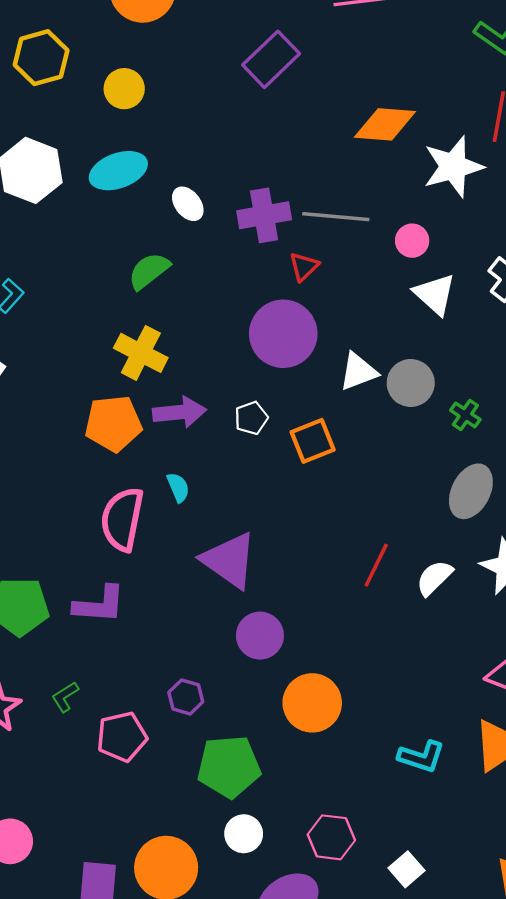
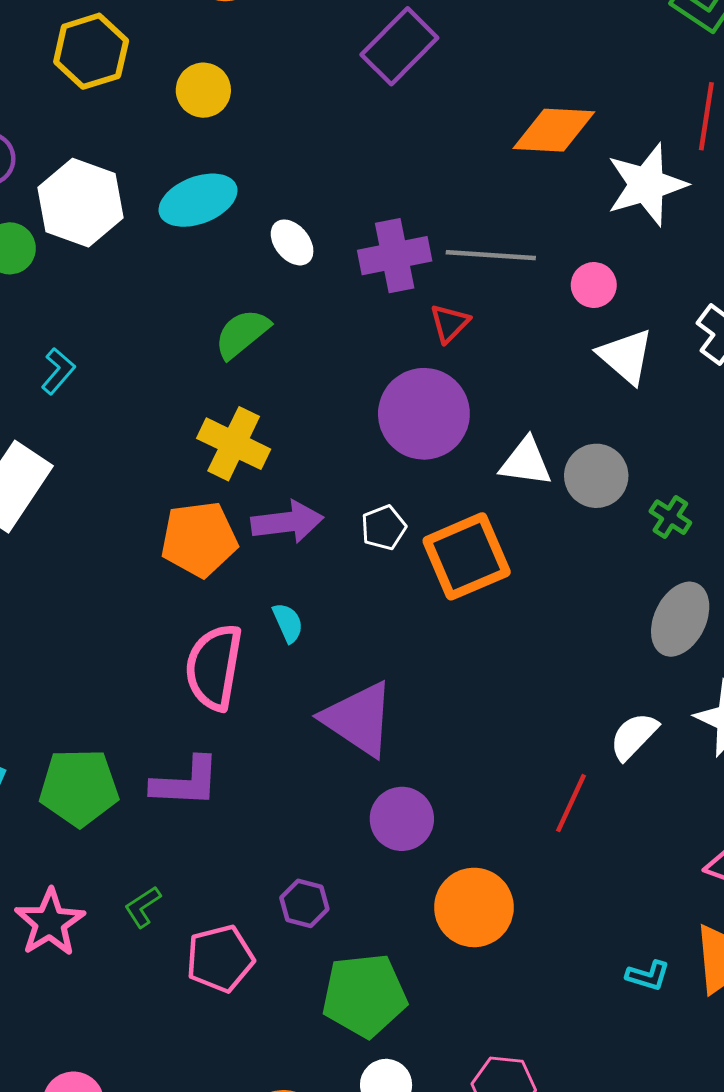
white triangle: (358, 372) -> (526, 462), turned 30
orange square: (313, 441) -> (467, 556), size x1.4
red line: (376, 565) -> (571, 803), moved
cyan L-shape: (421, 757) -> (648, 976), moved, size x0.7

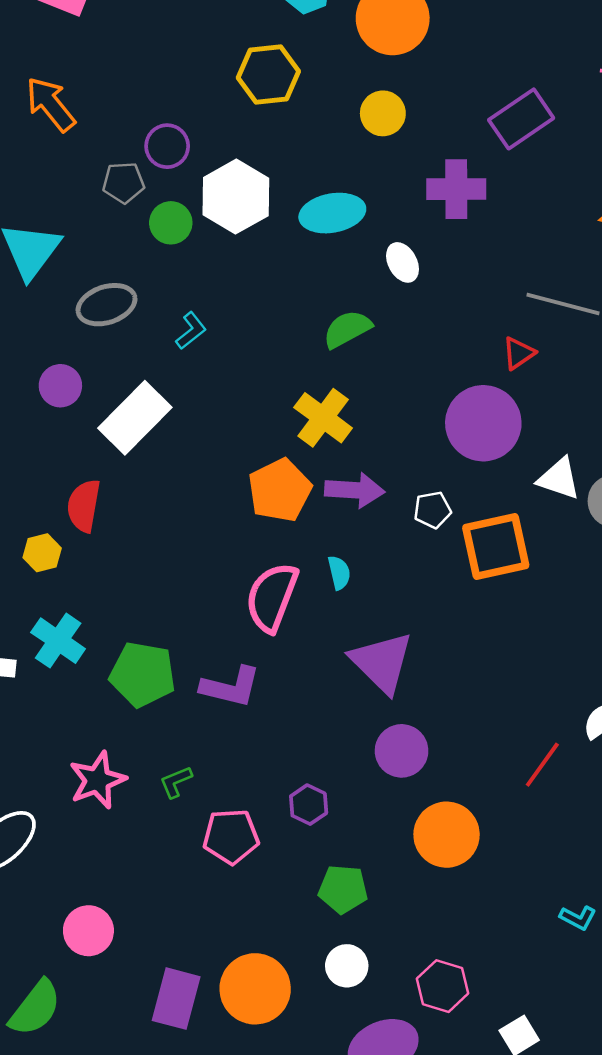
yellow circle: (203, 90) -> (383, 113), moved
purple cross: (395, 256) -> (456, 189), moved
orange pentagon: (199, 539) -> (280, 490), turned -30
green pentagon: (364, 995) -> (343, 889), size x0.7

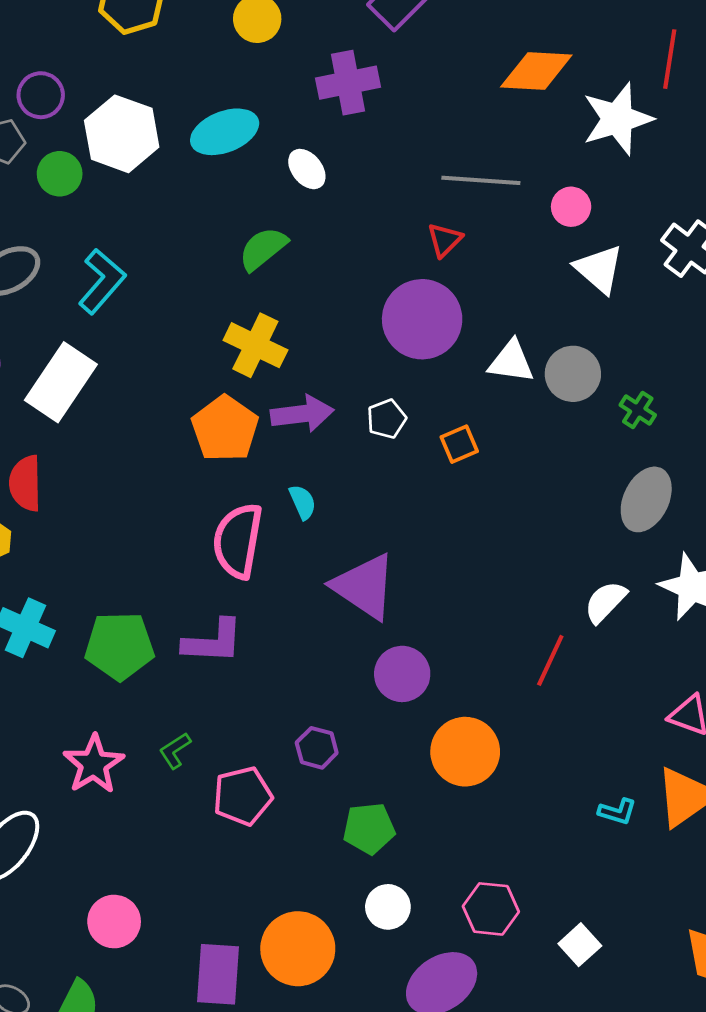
cyan L-shape: (191, 331) -> (102, 281), size x1.6
orange square: (496, 547) -> (459, 444), size x0.5

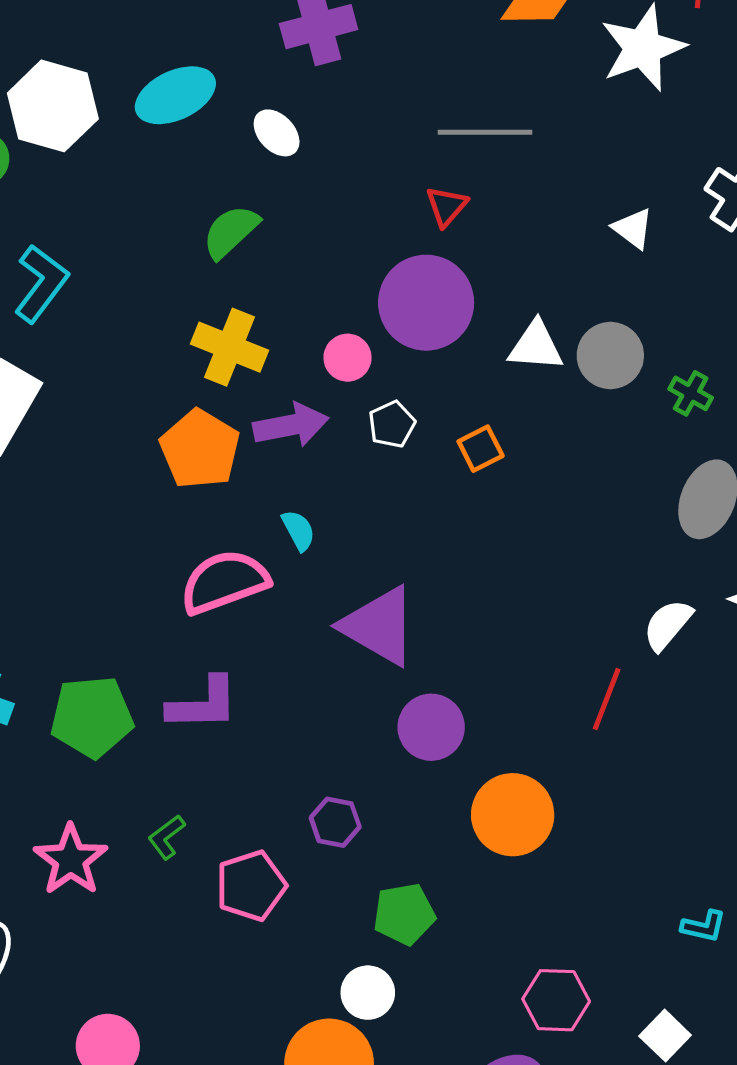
pink circle: (571, 207) -> (348, 358), moved
white triangle: (599, 269) -> (633, 228), size x0.7
pink semicircle: (238, 541) -> (224, 582), turned 64
cyan L-shape: (617, 812) -> (704, 926), moved
white circle: (388, 907) -> (368, 993), moved

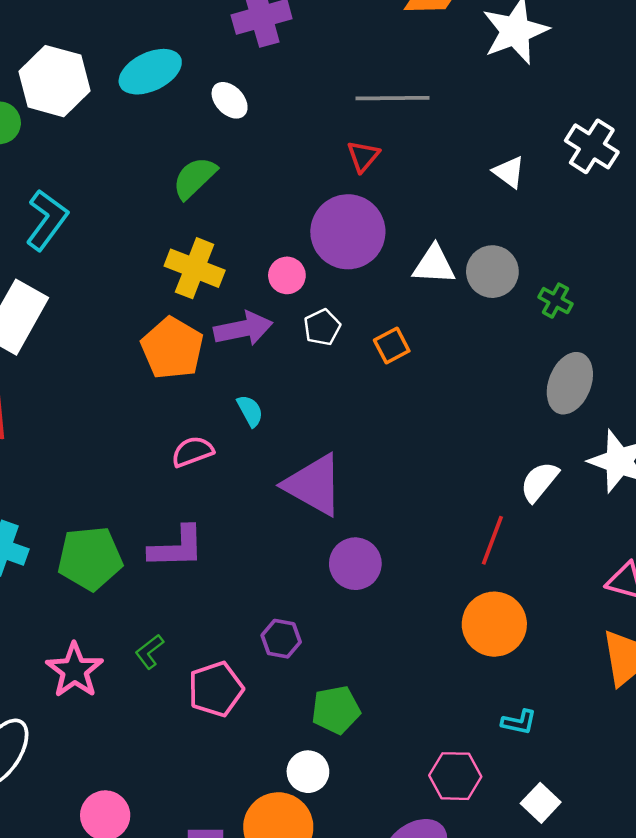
pink semicircle: (224, 582) -> (192, 452), size x0.6
orange circle: (513, 815) -> (494, 624), moved
cyan L-shape: (704, 926) -> (519, 722), moved

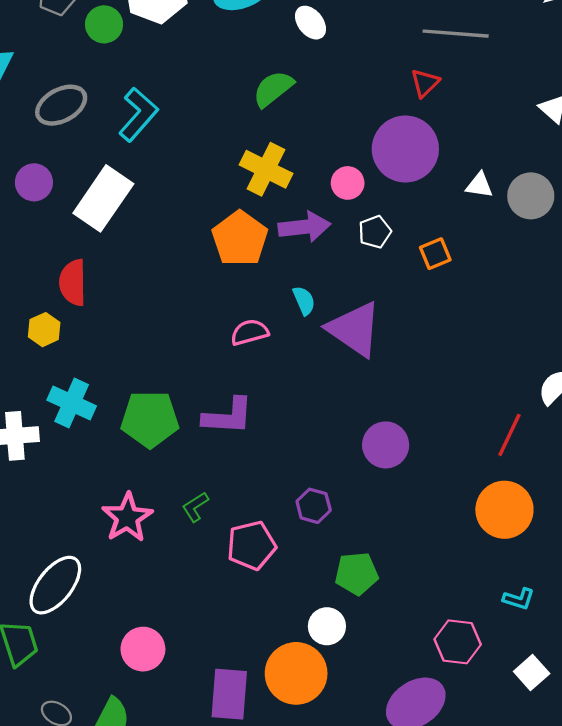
white triangle: (434, 265) -> (479, 185), size x0.7
purple triangle: (314, 485) -> (354, 329), moved

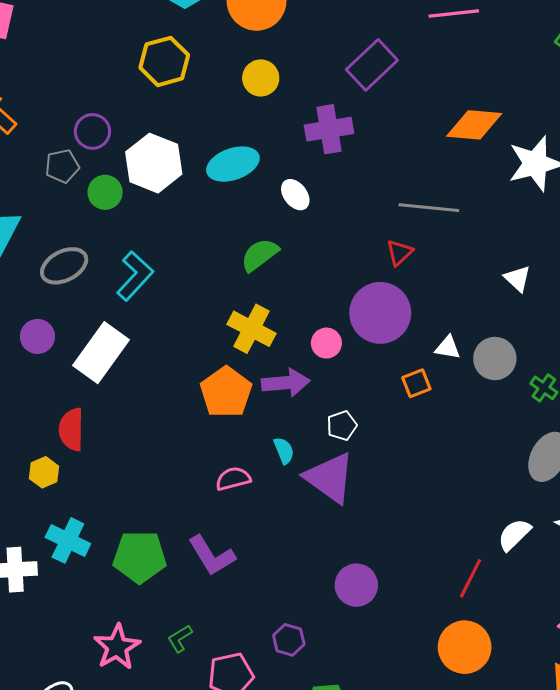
white pentagon: (375, 232) -> (342, 426), moved
orange square: (435, 254) -> (416, 383), moved
purple L-shape: (228, 416) -> (212, 556), turned 54

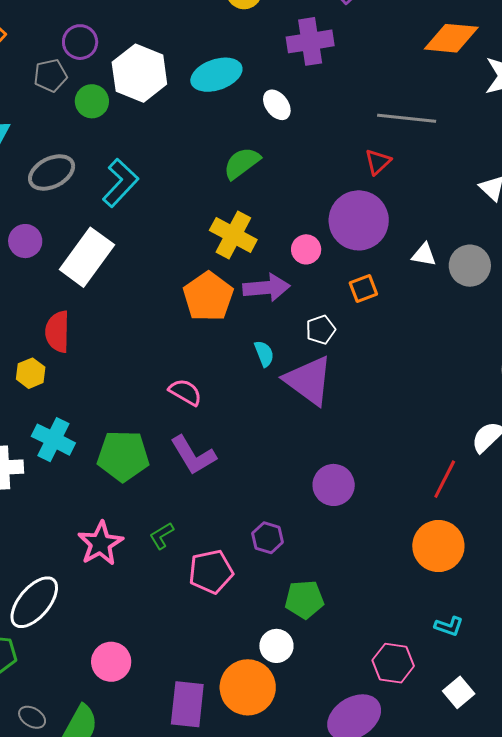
orange square: (416, 383) -> (363, 289), moved
pink semicircle: (233, 479) -> (185, 392), moved, turned 44

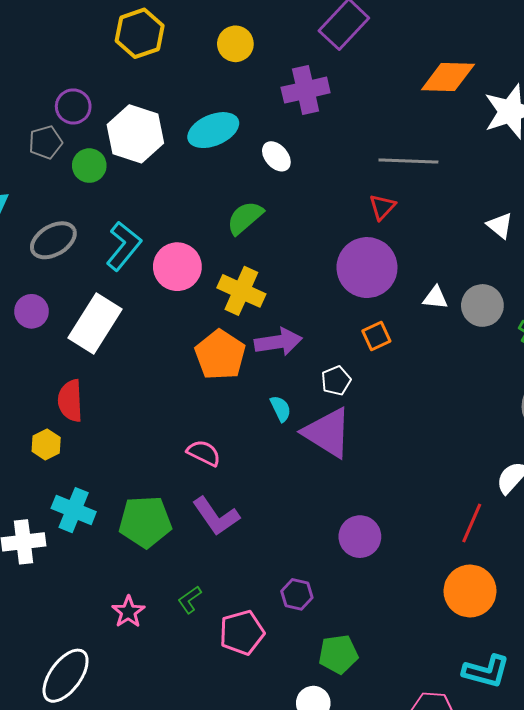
pink circle: (306, 249) -> (177, 267), moved, size x1.6
pink star: (100, 544) -> (128, 612), size x0.7
cyan L-shape: (449, 626) -> (486, 671), size x1.6

